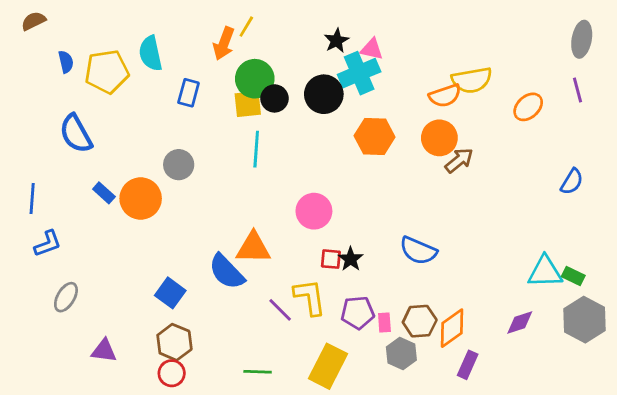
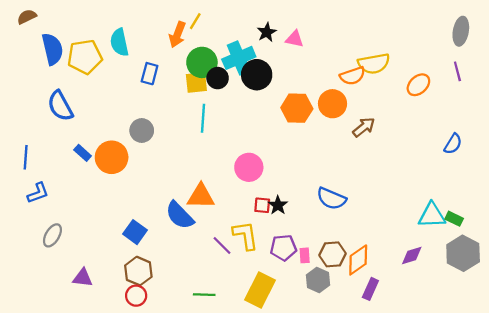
blue semicircle: (66, 62) -> (52, 49), size x1.8
cyan cross: (359, 73) -> (239, 58), moved
orange circle: (439, 138) -> (333, 104), moved

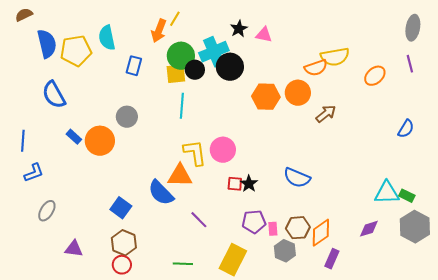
yellow L-shape: (245, 235) -> (195, 153), moved

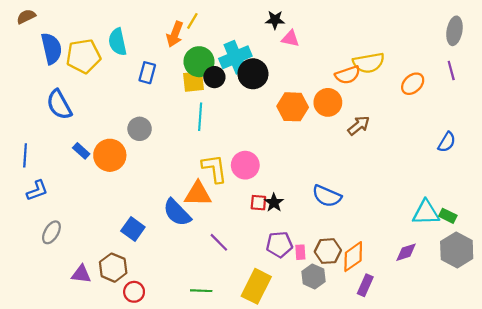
black star: (239, 29) -> (275, 20), moved, turned 30
brown hexagon: (124, 243) -> (113, 268), moved

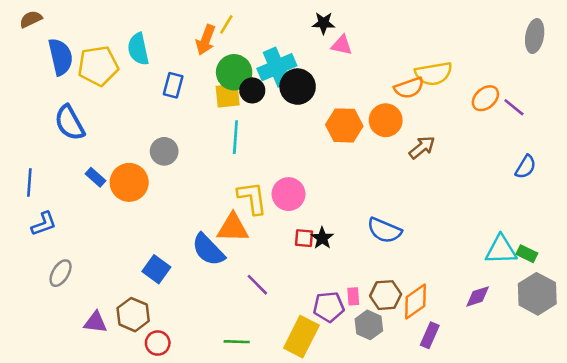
purple line: (451, 70) -> (514, 107), moved, turned -36
purple pentagon: (279, 244) -> (329, 307), moved

